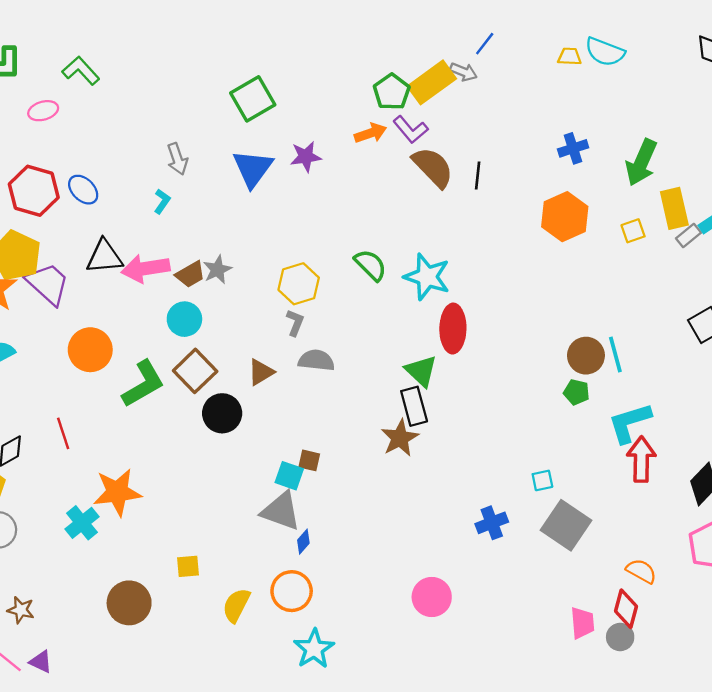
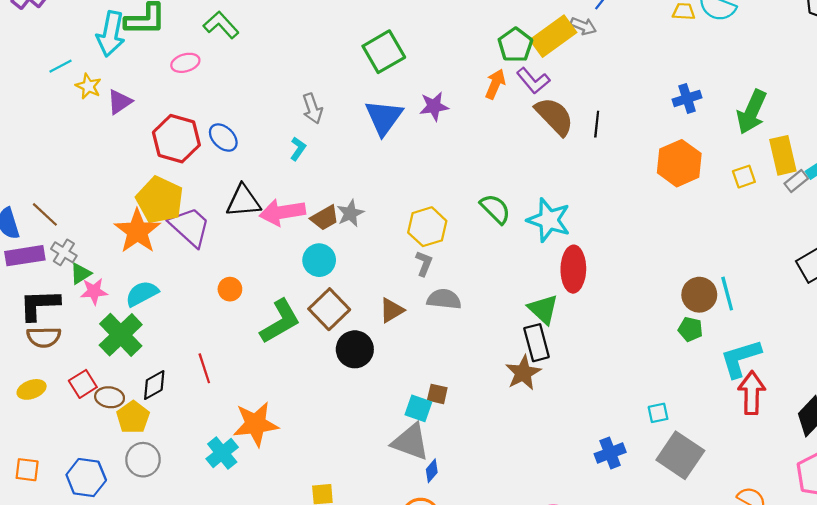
orange arrow: (370, 133) -> (495, 84), turned -48
orange circle: (90, 350) -> (230, 289), size x0.6

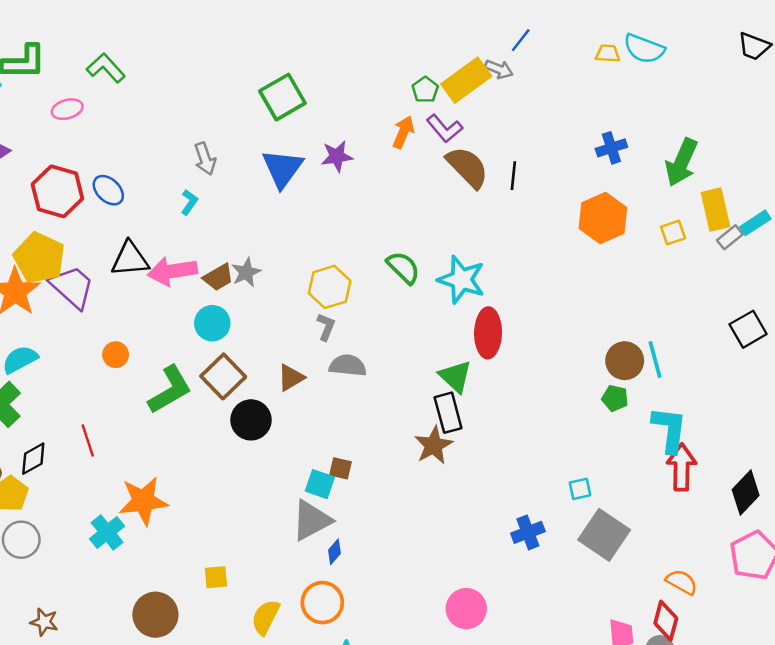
green pentagon: (515, 45) -> (425, 90), size x0.7
cyan L-shape: (741, 358) -> (669, 430), turned 114
gray triangle: (411, 442) -> (311, 520), turned -48

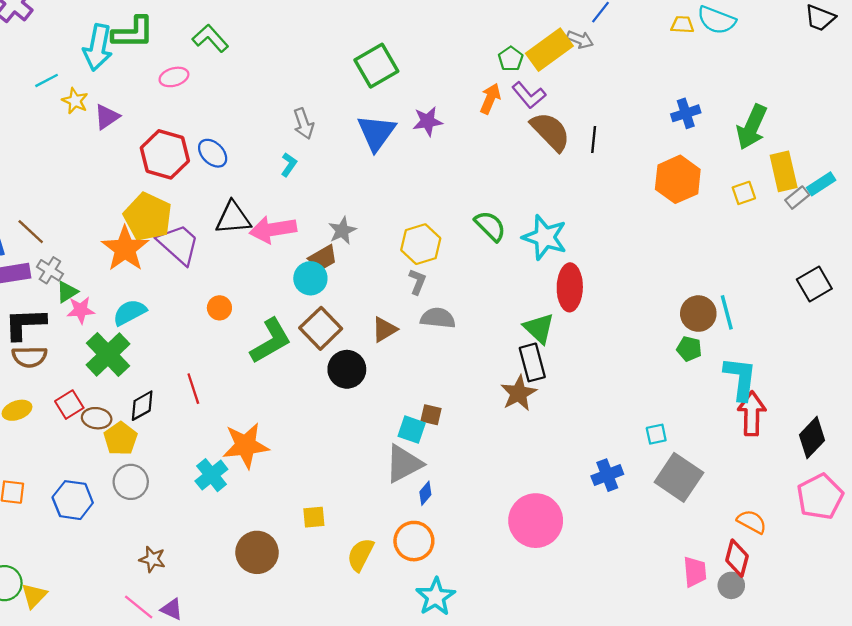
brown trapezoid: (218, 277) -> (323, 258), moved
pink circle: (466, 609) -> (536, 521), moved, size x1.4

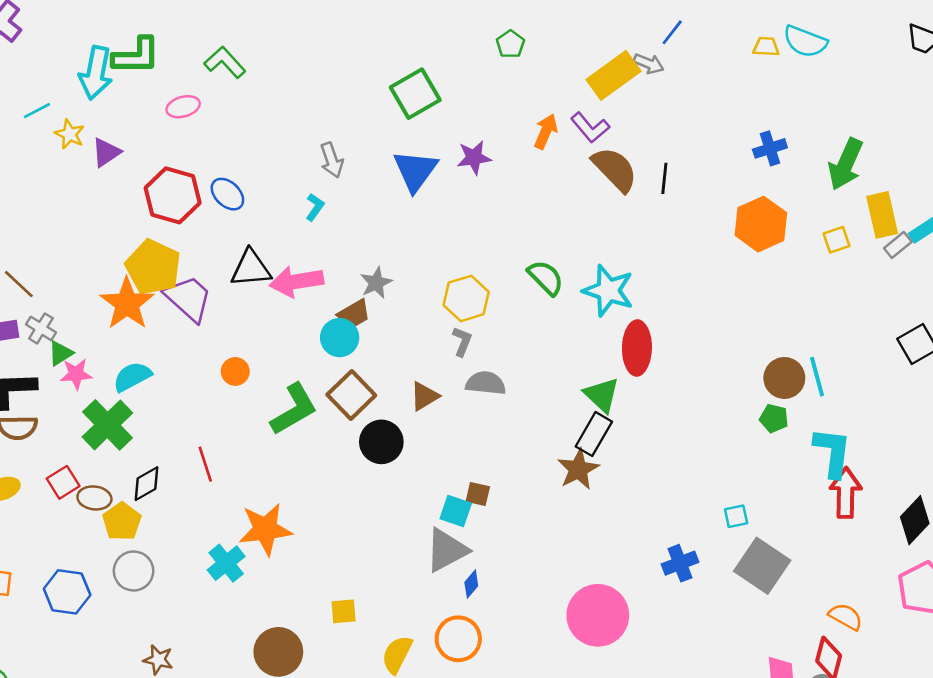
green pentagon: (511, 59) -> (510, 44), moved
black rectangle: (532, 362) -> (594, 434), turned 45

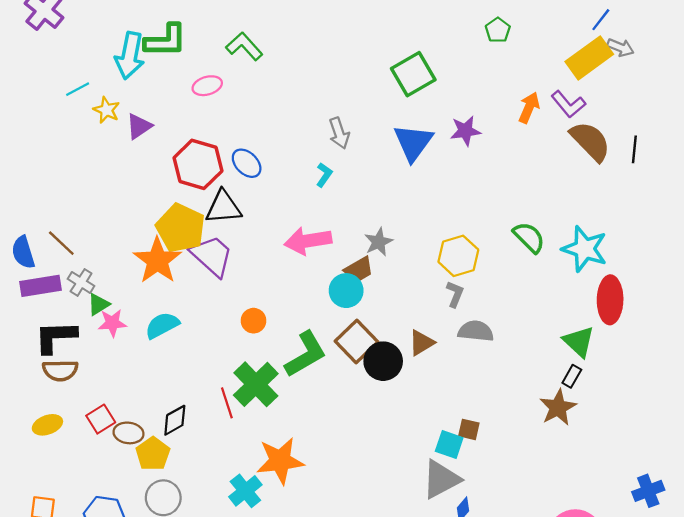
blue line: (672, 32) -> (601, 20), moved
black triangle: (251, 268) -> (223, 207), moved
green cross: (107, 425) -> (256, 384), moved
black rectangle: (594, 434) -> (572, 376), size x0.6
black circle: (381, 442) -> (383, 361), moved

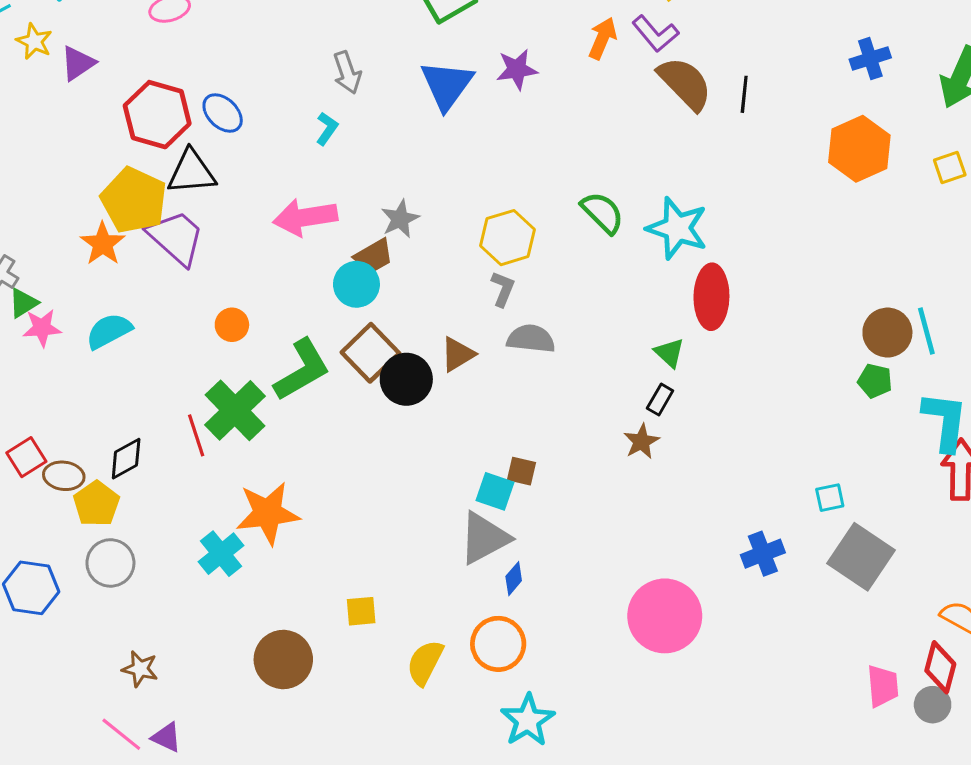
orange star: (157, 260) -> (103, 244), size x0.7
green triangle: (579, 341) -> (669, 353), size x0.7
brown star: (558, 407) -> (641, 442), size x0.7

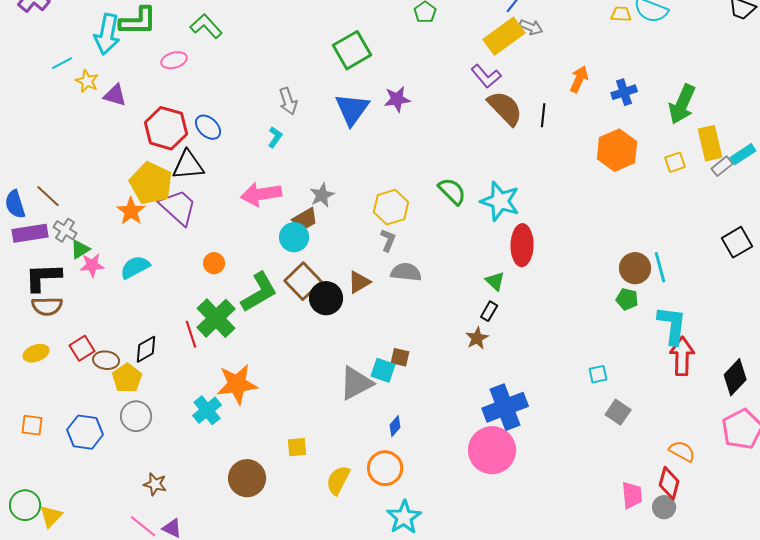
orange arrow: (602, 38) -> (579, 79), moved
purple triangle: (78, 63) -> (115, 95), turned 50
gray triangle: (484, 538) -> (356, 383), moved
blue cross: (763, 554) -> (505, 407), moved, size x1.6
gray square: (861, 557) -> (618, 412), size x0.6

